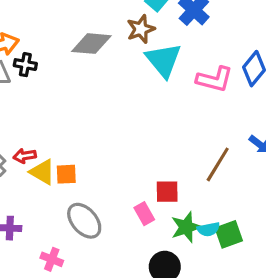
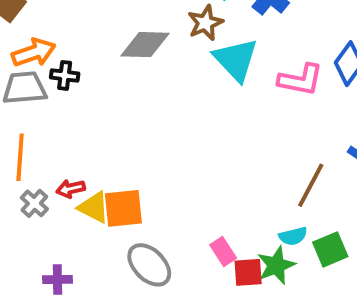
orange square: (66, 174) -> (123, 208), size x1.5
red square: (167, 192) -> (248, 272), moved
cyan semicircle: (208, 229) -> (293, 236), moved
green square: (229, 234) -> (330, 249), moved

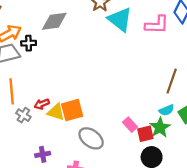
gray diamond: (145, 45) -> (54, 21), moved

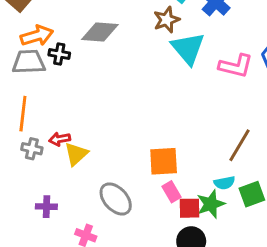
orange square: (72, 110) -> (164, 161), moved
yellow triangle: (56, 112) -> (76, 154), turned 48
gray cross: (23, 115) -> (32, 149), turned -32

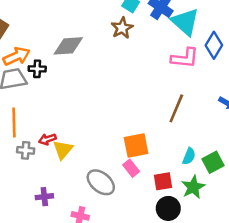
cyan triangle: (188, 48) -> (185, 22), moved
brown line: (240, 145) -> (176, 108), moved
cyan semicircle: (224, 183) -> (189, 156), turned -49
pink rectangle: (171, 192) -> (131, 168), moved
green star: (211, 204) -> (193, 187), moved

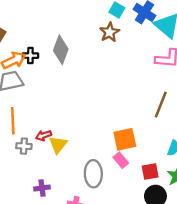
gray diamond: (68, 46) -> (61, 50), turned -64
black cross: (37, 69) -> (30, 56), moved
gray ellipse: (101, 182) -> (93, 174), turned 50

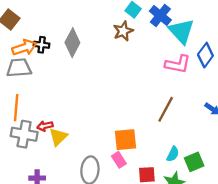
gray cross: (24, 146) -> (24, 134), size x1.6

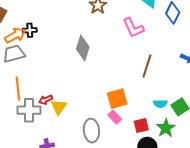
gray diamond: (72, 43) -> (83, 48), moved
pink L-shape: (178, 64) -> (133, 28), moved, turned 65
cyan semicircle: (173, 154) -> (160, 104), turned 72

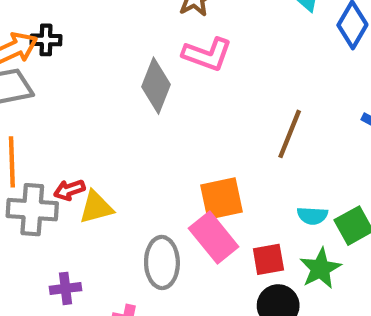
pink L-shape: (133, 28) -> (207, 54), moved, turned -50
yellow triangle: (59, 107) -> (96, 207), turned 36
pink rectangle: (115, 117) -> (214, 238), size x1.6

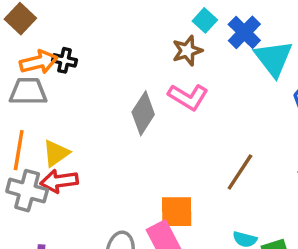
red arrow: (69, 190) -> (59, 181), size x1.5
yellow triangle: (96, 207) -> (56, 153), moved, turned -32

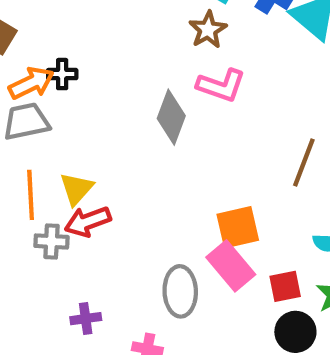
gray cross: (27, 191) -> (51, 241), size x0.7

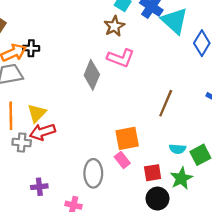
pink rectangle: (231, 266) -> (122, 160), size x0.6

